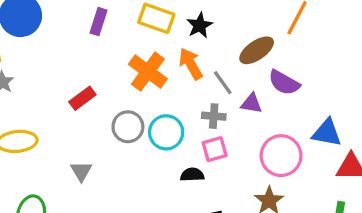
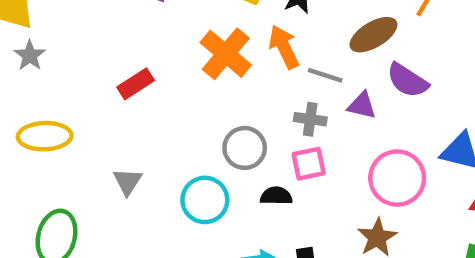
gray line: (223, 83) -> (325, 75), turned -40
gray circle: (128, 127) -> (245, 148), moved
cyan circle: (166, 132) -> (205, 200), moved

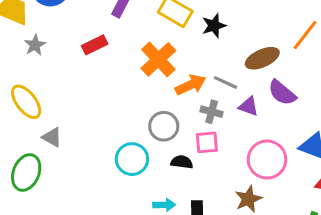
orange arrow: (284, 47) -> (191, 85), moved, turned 84
gray star: (30, 55) -> (35, 45), moved
red rectangle: (136, 84) -> (95, 45), moved
yellow ellipse: (45, 136) -> (26, 102), turned 48
gray triangle: (128, 182) -> (52, 137), moved, turned -40

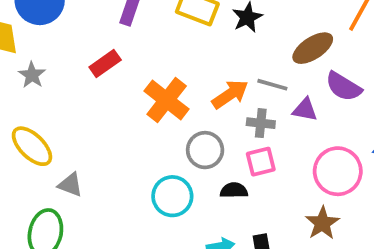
orange cross: (158, 59) -> (167, 100), moved

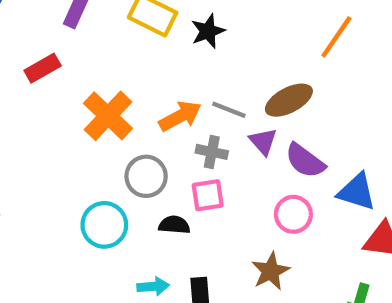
brown ellipse: (313, 48) -> (289, 100), moved
purple semicircle: (344, 87) -> (305, 161), moved
purple triangle: (305, 110) -> (263, 141), turned 32
pink circle: (338, 171) -> (293, 214), size x0.7

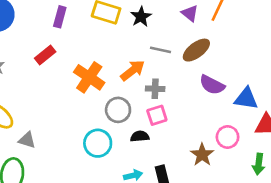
gray line: (229, 110) -> (160, 50), moved
purple triangle: (263, 141) -> (190, 13), moved
pink circle: (293, 214) -> (228, 137), moved

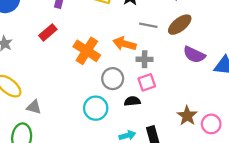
orange arrow: (133, 70) -> (124, 44), turned -125
pink circle: (228, 137) -> (211, 124), moved

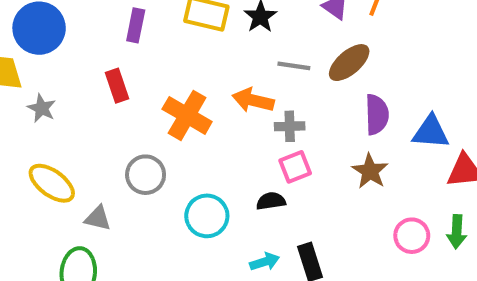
red rectangle: (48, 32) -> (117, 86), turned -66
purple semicircle: (194, 55) -> (377, 115), turned -115
gray circle: (113, 79) -> (146, 175), moved
brown star: (187, 116) -> (370, 171), moved

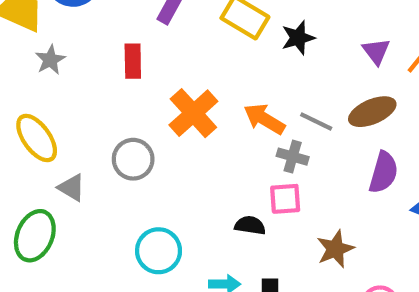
gray line: (294, 66) -> (316, 121), moved
brown star: (370, 171) -> (335, 249), moved
cyan circle: (207, 216) -> (159, 251), moved

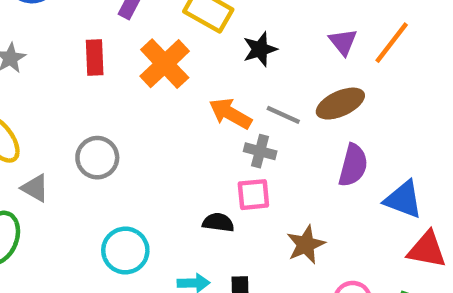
black star: (298, 38) -> (260, 49), moved
orange cross: (193, 113) -> (165, 64), moved

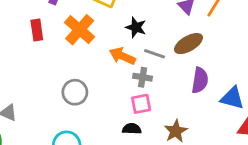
black star: (260, 49) -> (136, 27), moved, turned -30
gray circle: (97, 158) -> (75, 92), moved
black semicircle: (218, 222) -> (132, 129), moved

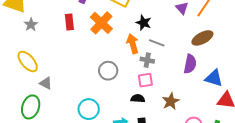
brown ellipse: (188, 44) -> (202, 38), moved
orange arrow: (122, 56) -> (133, 44), turned 48
gray circle: (75, 92) -> (108, 71), moved

